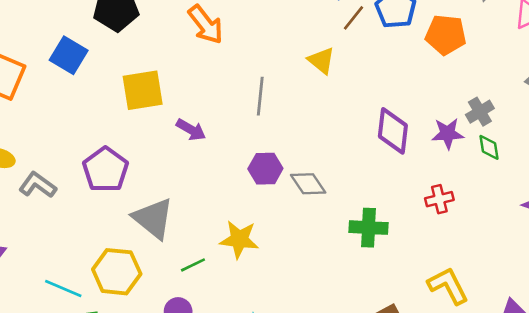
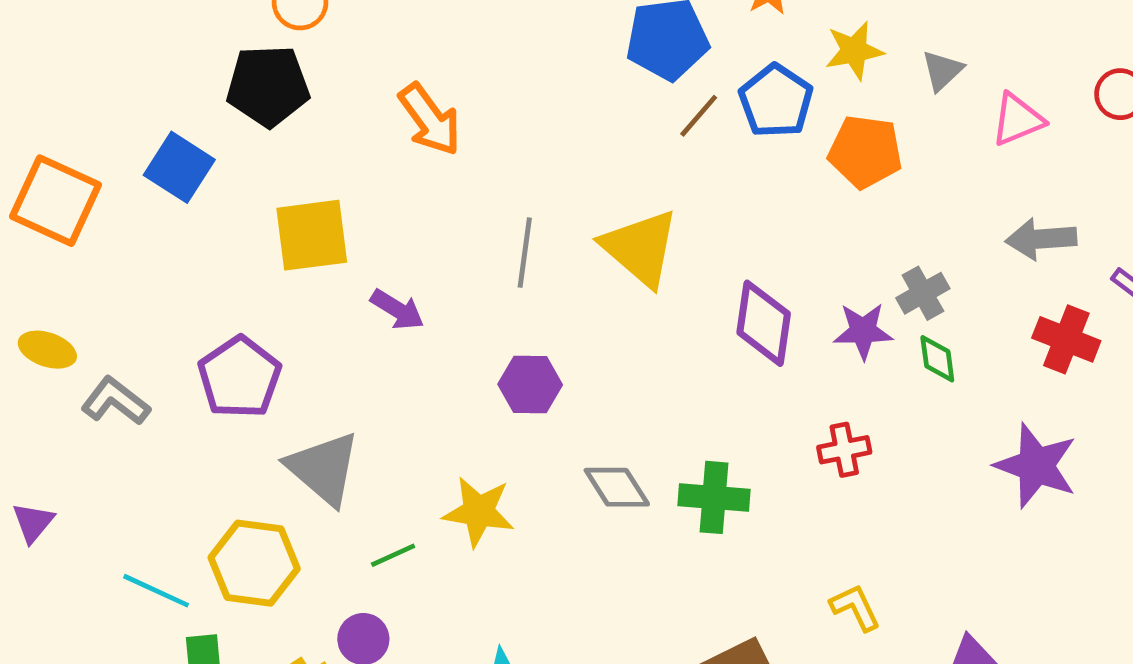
yellow triangle: (321, 61) -> (640, 248), moved, size x1.6
gray diamond: (308, 184) -> (617, 487), moved
yellow L-shape: (448, 286) -> (855, 607), size x0.7

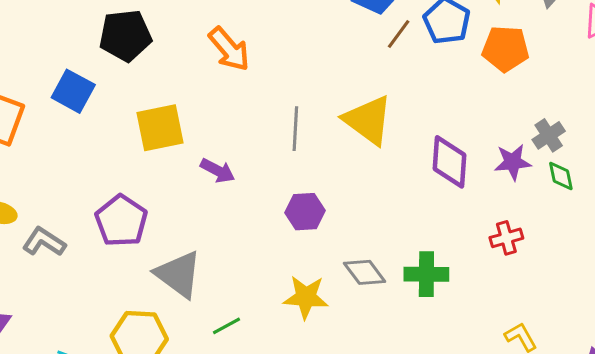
yellow star: (479, 512) -> (306, 297), moved

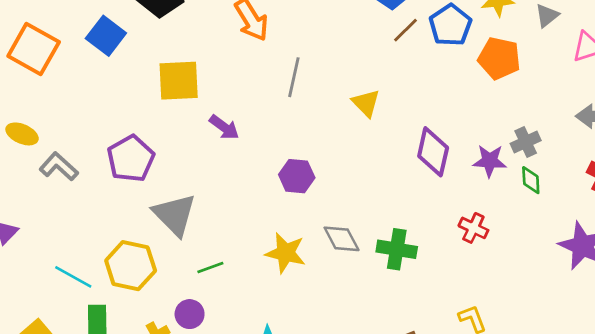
yellow triangle: (368, 120) -> (366, 103), size x0.6
gray line: (295, 129) -> (294, 77), moved
red cross: (506, 238) -> (473, 228), turned 32

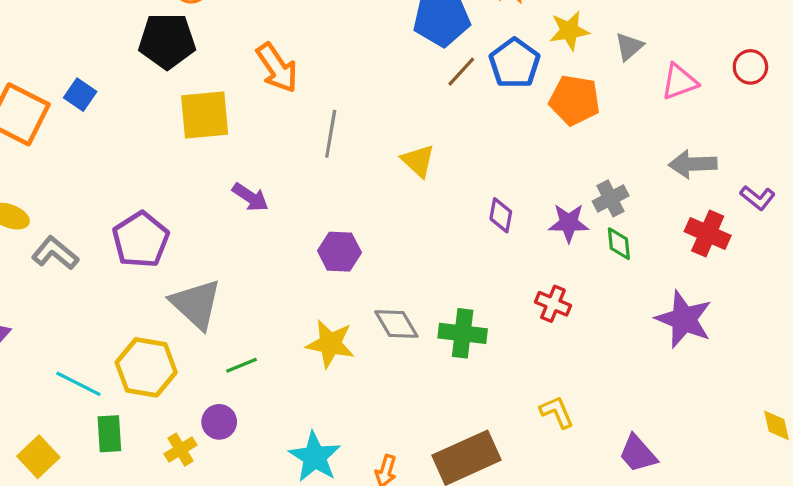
blue square: (106, 36) -> (80, 95), moved, size x0.7
yellow square: (179, 81) -> (205, 115), moved
purple diamond: (433, 152) -> (501, 215), size x0.6

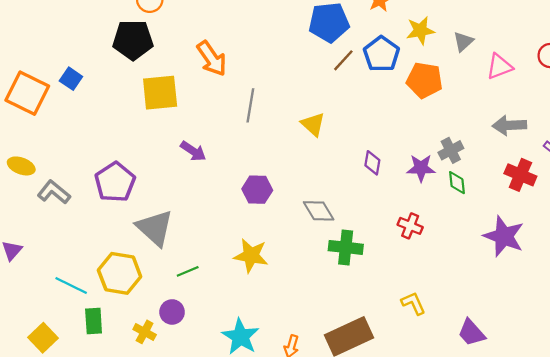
gray diamond: (396, 324) -> (319, 211), moved
yellow cross: (181, 450) -> (145, 332), turned -30

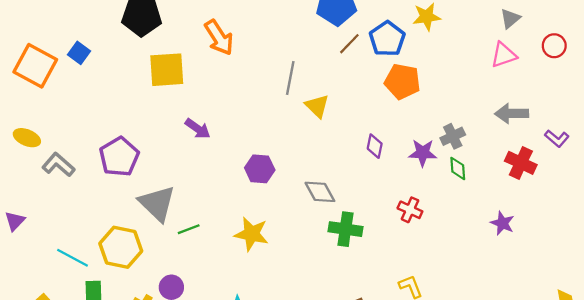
gray triangle: (463, 42) -> (510, 18), moved
orange pentagon: (424, 80) -> (402, 81), moved
gray line: (250, 105) -> (290, 78), moved
purple star: (504, 236) -> (502, 223), size x0.6
green line: (188, 271) -> (189, 229), moved

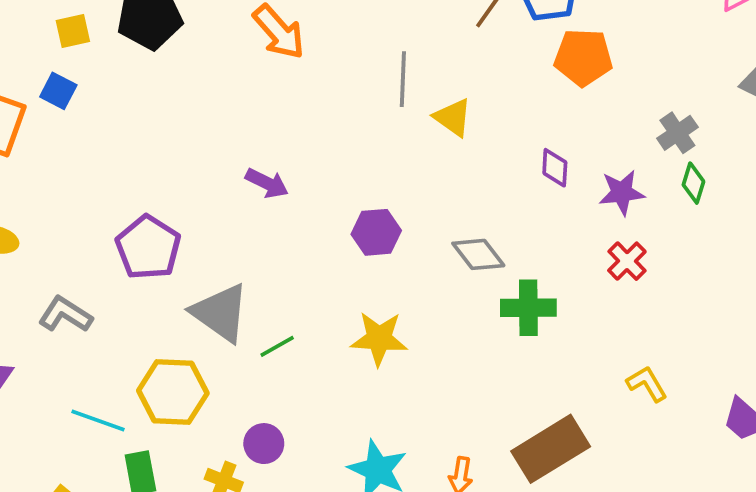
yellow square: (167, 70) -> (73, 31), moved, size x0.6
purple star: (423, 153) -> (622, 193), moved
gray L-shape: (58, 165) -> (65, 314), moved
green diamond: (458, 168) -> (693, 183), turned 30
red cross: (410, 210) -> (627, 261), turned 30

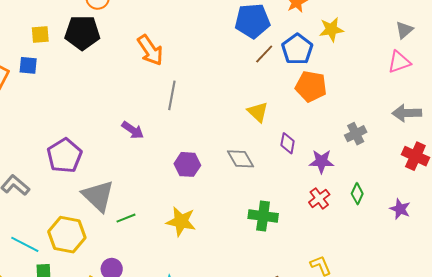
gray line: (403, 79) -> (172, 95), moved
blue square: (58, 91) -> (28, 65), turned -30
yellow triangle: (453, 118) -> (258, 112), moved
green diamond: (693, 183) -> (357, 194), moved
gray diamond: (478, 254) -> (240, 159), moved

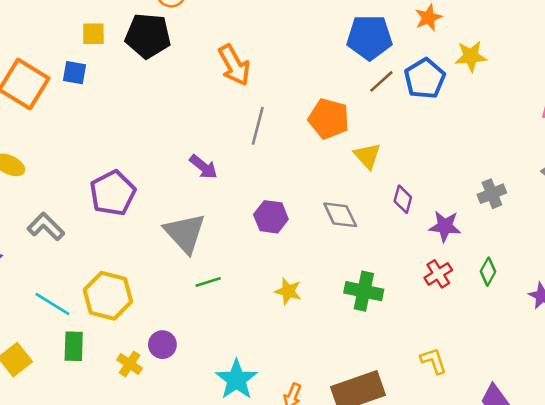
orange pentagon: (311, 86) -> (329, 119), moved
gray triangle: (98, 196) -> (185, 233), moved
green line: (126, 218) -> (208, 282), moved
yellow star: (181, 221) -> (288, 291), moved, size x0.7

